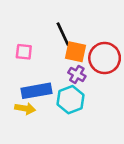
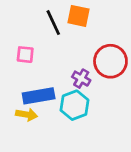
black line: (63, 34) -> (53, 23), moved
orange square: (76, 52) -> (79, 16), moved

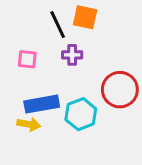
red circle: (110, 61) -> (120, 90), moved
purple cross: (81, 79) -> (72, 55), moved, turned -30

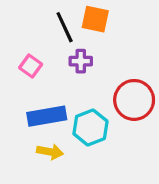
pink square: (27, 59) -> (31, 66), turned 30
yellow arrow: (29, 124) -> (50, 152), moved

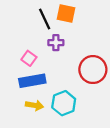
pink square: (31, 66) -> (29, 58), moved
cyan hexagon: (90, 127) -> (64, 103), moved

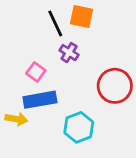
purple cross: (56, 43) -> (69, 53), turned 32
yellow arrow: (35, 105) -> (16, 119), moved

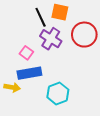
purple cross: (69, 53) -> (51, 39), size x1.5
red circle: (115, 86) -> (84, 35), moved

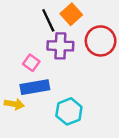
orange square: (60, 12) -> (71, 14), turned 36
purple cross: (51, 39) -> (60, 46), turned -30

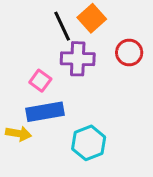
red circle: (101, 41) -> (129, 53), size x0.7

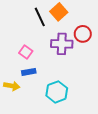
purple cross: (78, 59) -> (62, 44), moved
blue rectangle: (45, 112) -> (29, 72), size x0.6

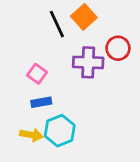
yellow arrow: (12, 86) -> (31, 135), moved
cyan hexagon: (57, 92) -> (60, 131), moved

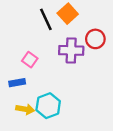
blue rectangle: (41, 102) -> (17, 83), moved

